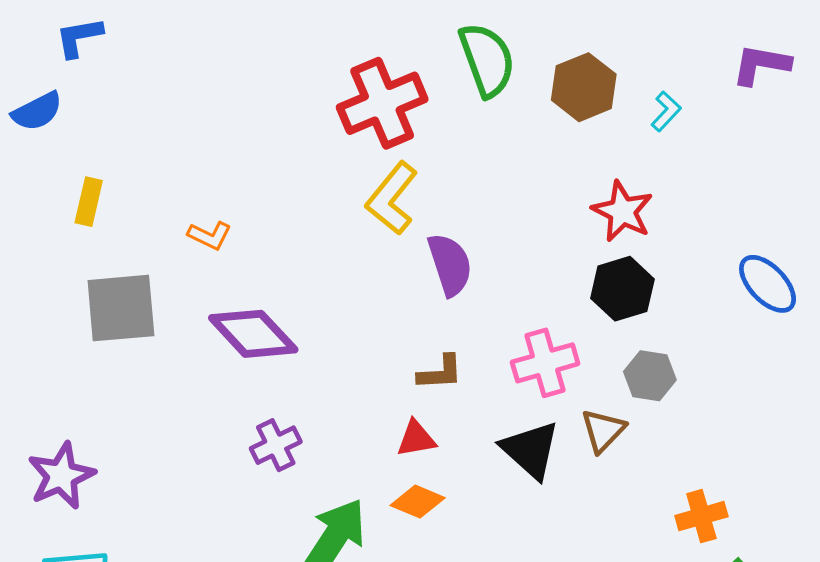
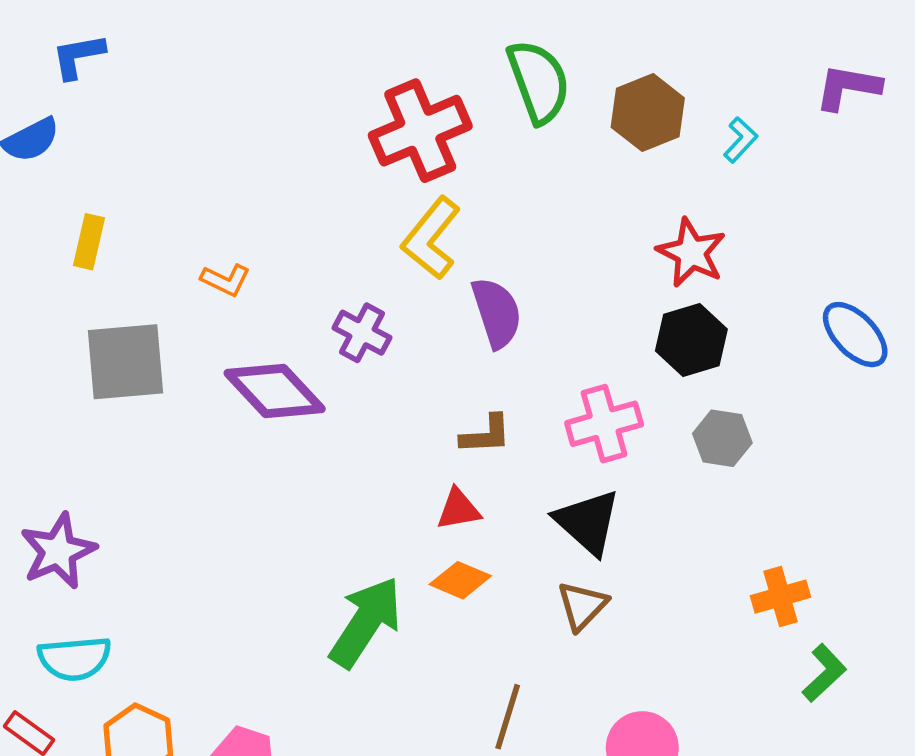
brown triangle: (603, 431) -> (582, 606), moved
purple cross: (276, 445) -> (362, 333), moved, turned -36

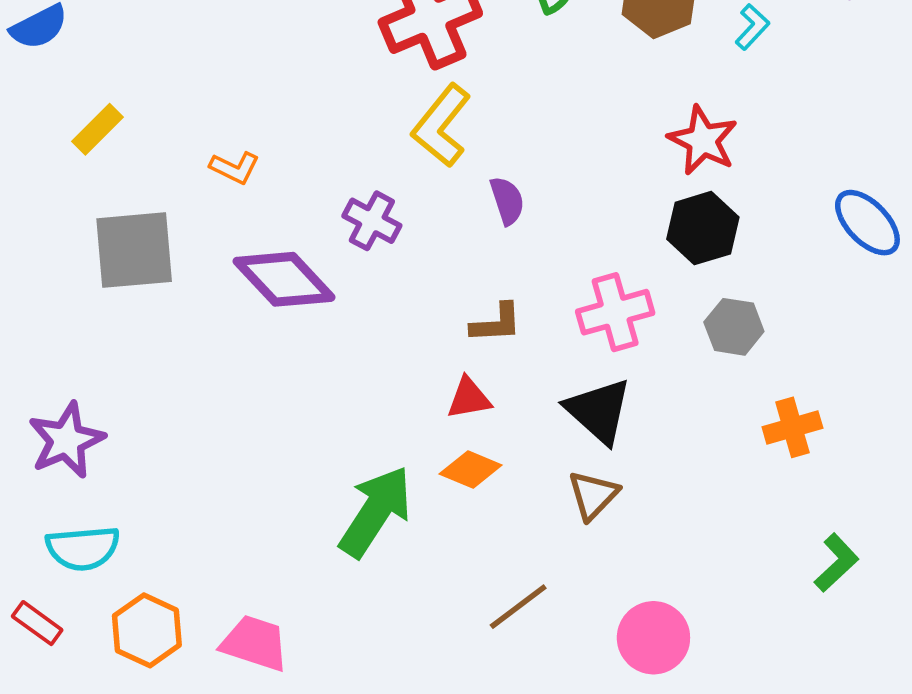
yellow rectangle: (89, 242) -> (98, 129), turned 32
purple semicircle: (497, 313) -> (507, 201), size x0.7
orange cross: (781, 597) -> (792, 427), moved
brown line: (508, 717) -> (518, 607), turned 36

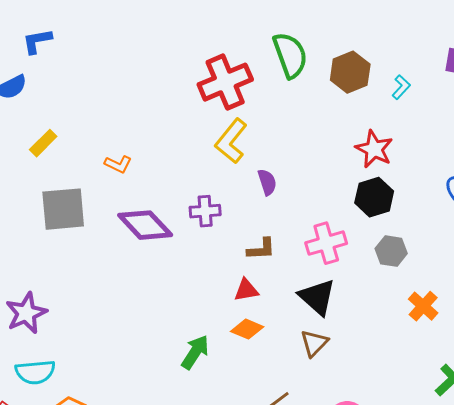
purple cross: (372, 221) -> (205, 211), moved, turned -32
orange cross: (792, 427) -> (423, 306), turned -32
green arrow: (375, 512) -> (195, 352), size x0.7

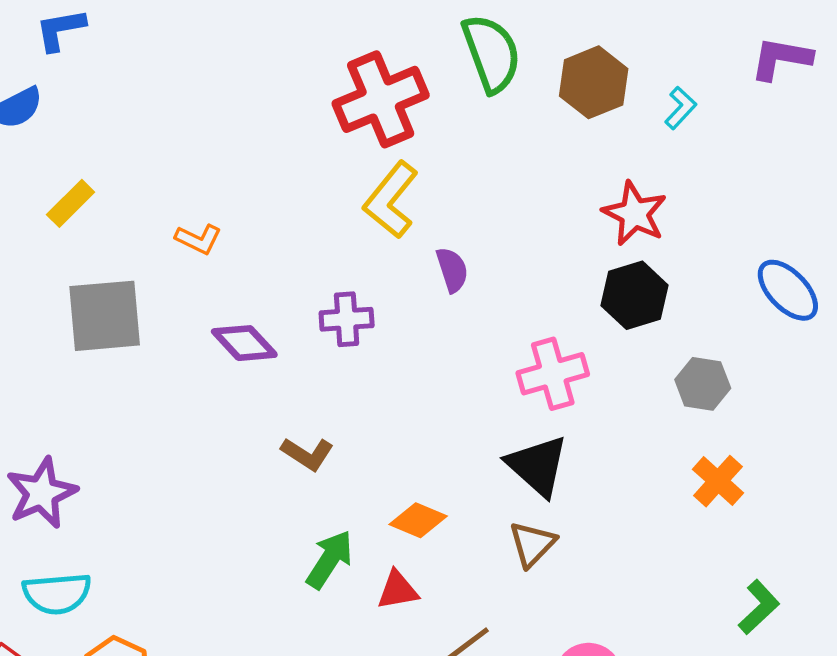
purple diamond: (145, 225) -> (244, 343), size x0.7
brown L-shape: (261, 249) -> (307, 454), moved, turned 36
gray hexagon: (391, 251) -> (703, 384), moved
red triangle: (246, 290) -> (398, 590), moved

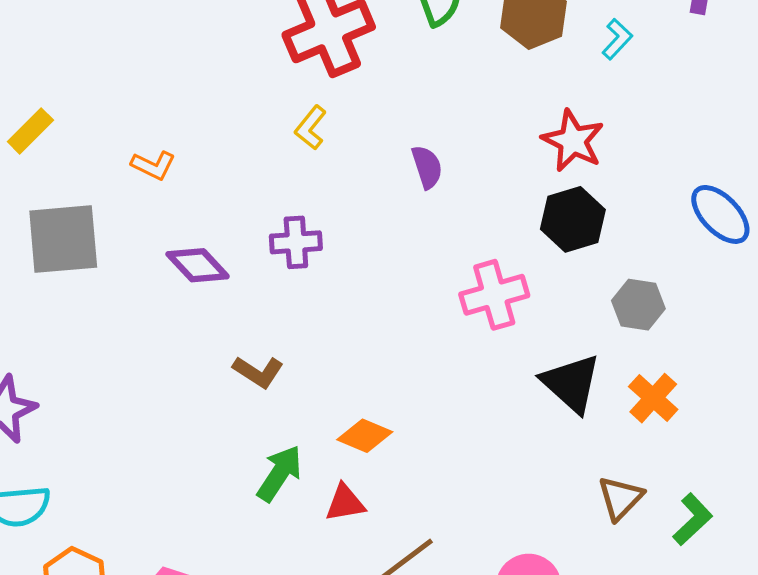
yellow L-shape: (391, 200) -> (311, 128), moved, size x0.6
purple semicircle: (452, 270) -> (427, 167), moved
black triangle: (537, 466) -> (571, 383), moved
brown triangle: (532, 544) -> (620, 498), moved

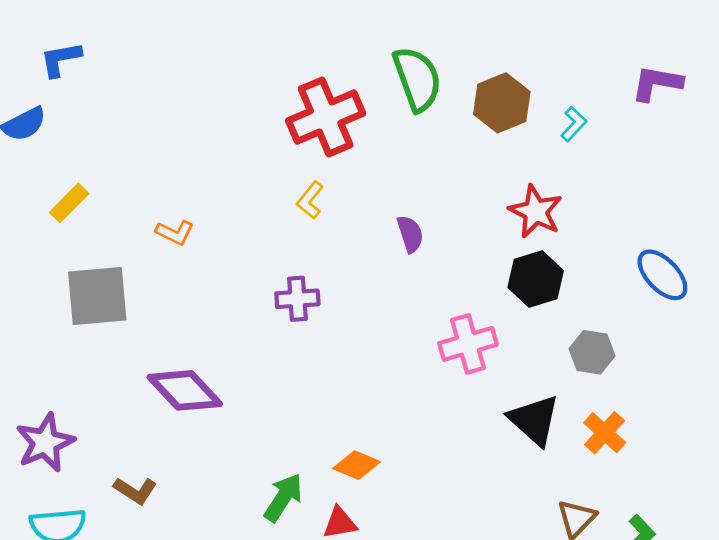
purple diamond: (198, 265) -> (185, 390), moved, size x1.4
brown L-shape: (258, 372) -> (135, 490), moved

